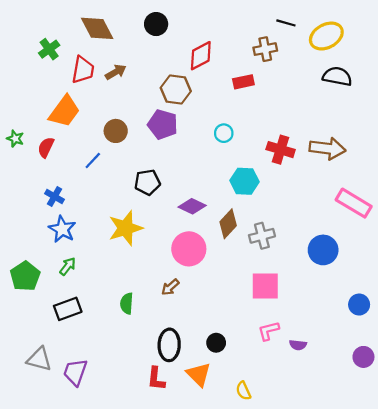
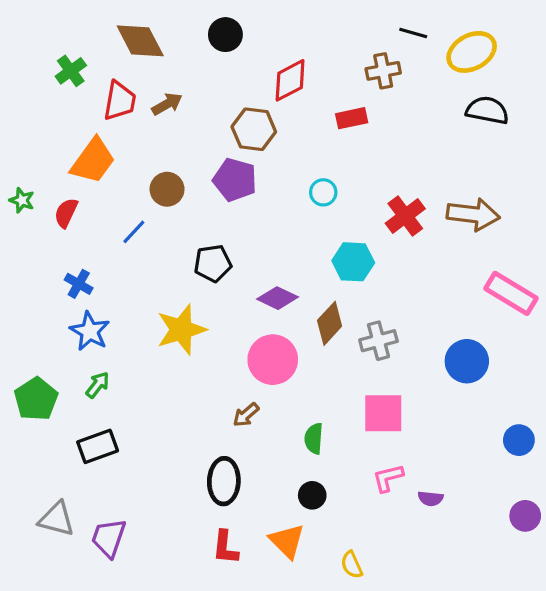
red cross: (281, 150) -> (405, 216), turned 36
green semicircle: (127, 303) -> (314, 439), moved
black ellipse: (169, 345) -> (224, 481), moved

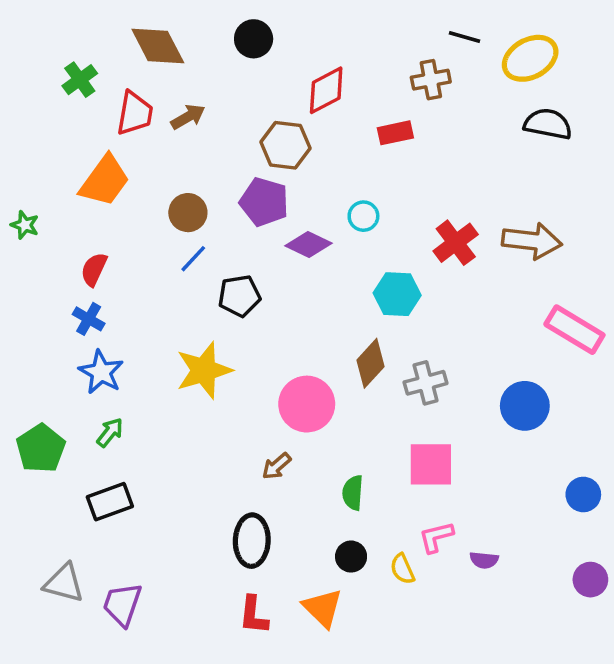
red semicircle: (66, 213) -> (94, 269), moved
blue line: (134, 232) -> (193, 259), moved
purple diamond: (277, 298) -> (308, 244), moved
yellow semicircle: (352, 565) -> (402, 569), moved

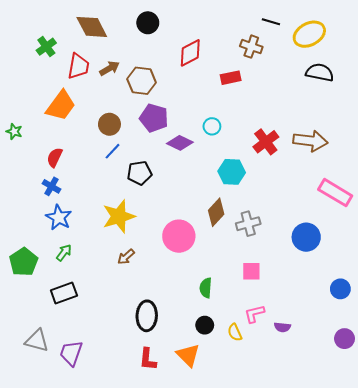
brown cross: (431, 80) -> (251, 47), turned 30
brown hexagon: (285, 145) -> (142, 81), moved
pink square: (431, 464) -> (251, 271), size x0.7
brown arrow: (277, 466) -> (126, 257), moved

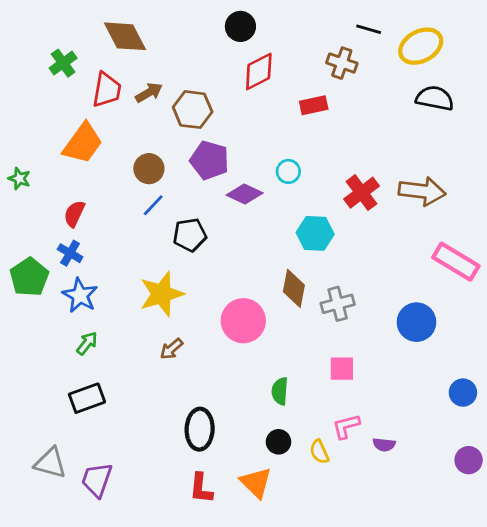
black circle: (148, 23) -> (240, 26), moved
brown diamond: (216, 212) -> (294, 288), turned -32
green pentagon: (24, 262) -> (29, 277), moved

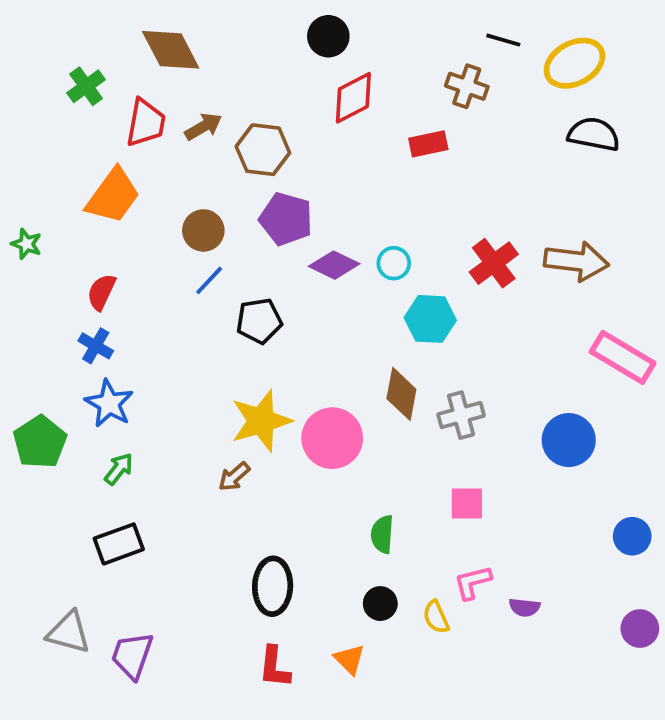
cyan circle: (288, 171) -> (394, 263), moved
green pentagon: (29, 277) -> (40, 442), moved
yellow star: (162, 294) -> (261, 421), moved
orange triangle: (256, 483) -> (349, 659), size x0.7

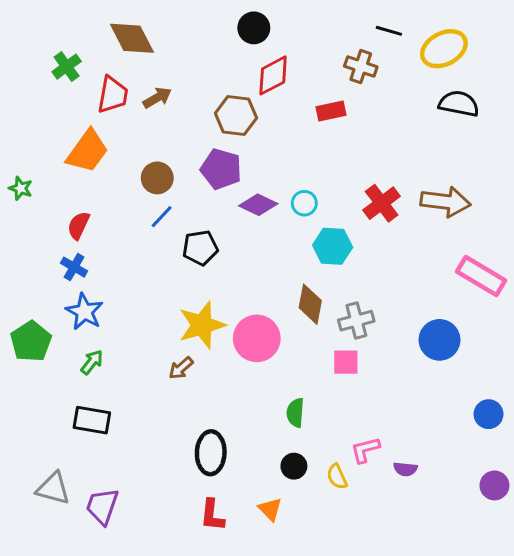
brown hexagon: (263, 150) -> (236, 116), moved
pink square: (467, 504) -> (346, 362), moved
black rectangle: (119, 544) -> (92, 420), turned 30

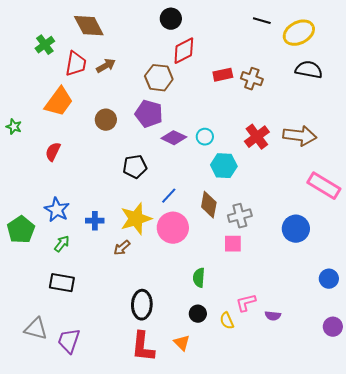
brown cross: (361, 67) -> (252, 79), moved
blue line: (162, 217) -> (169, 196), moved
blue cross: (74, 267) -> (95, 221), moved, turned -30
red L-shape: (212, 515) -> (143, 347), size x1.4

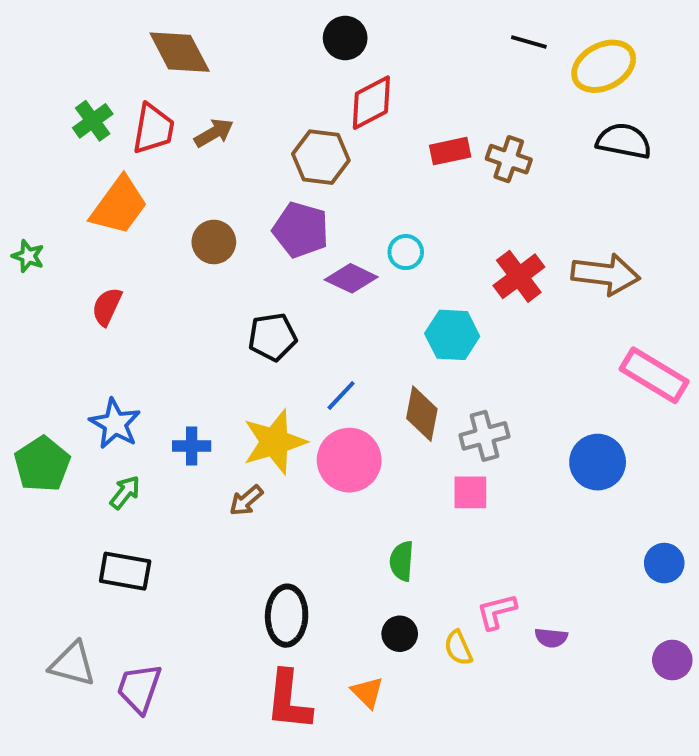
green cross: (45, 45) -> (93, 121), moved
cyan circle: (205, 137) -> (406, 252), moved

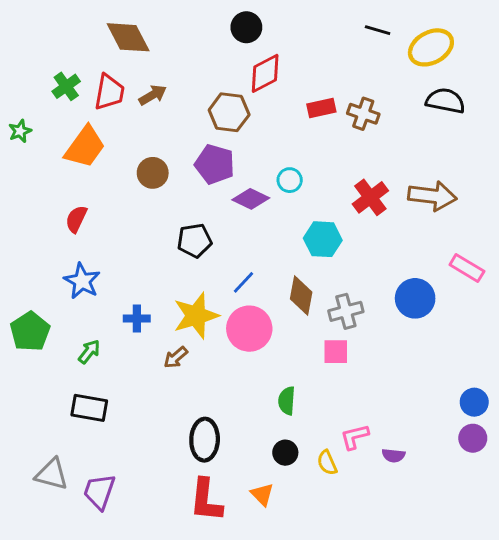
green star: (28, 256) -> (20, 131), moved, turned 30
pink rectangle: (654, 375) -> (467, 268), size x0.7
blue star: (115, 424) -> (82, 281), moved
blue circle: (598, 462) -> (415, 298), moved
purple circle: (672, 660) -> (473, 438), moved

